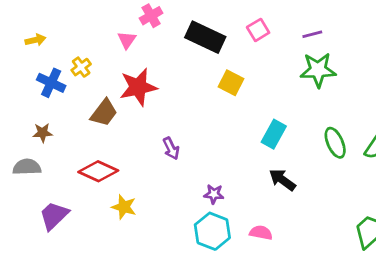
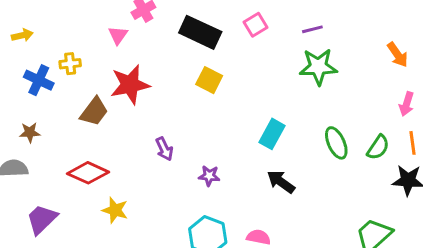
yellow cross: (81, 67) -> (70, 64), turned 30
yellow square: (231, 83) -> (209, 80), moved
purple star: (214, 194) -> (209, 176), moved

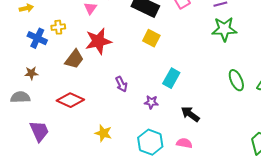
cyan rectangle: (272, 134) -> (171, 78), moved
black arrow: (281, 182) -> (190, 114), moved
yellow star: (115, 210) -> (103, 133), moved
purple trapezoid: (42, 219) -> (39, 131), turned 110

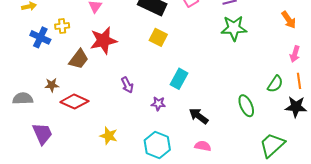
brown star: (31, 73) -> (52, 85), moved
green ellipse: (236, 80) -> (246, 106), moved
pink semicircle: (184, 143) -> (203, 146), moved

